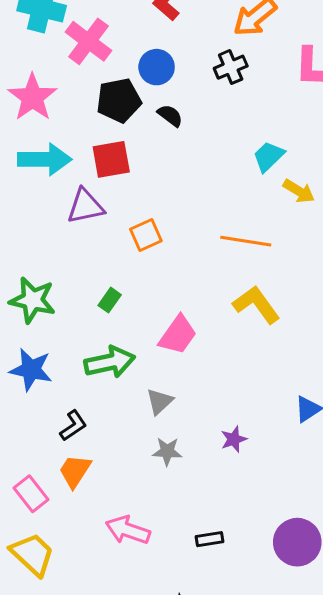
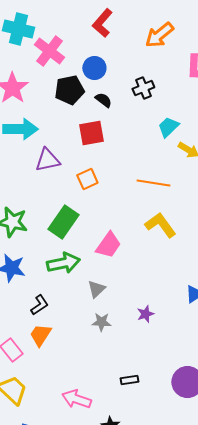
black cross: (231, 67) -> (143, 88), moved
red square: (111, 159) -> (91, 133), moved
green rectangle: (110, 300) -> (63, 222), size x2.0
pink arrow: (128, 530) -> (76, 399), moved

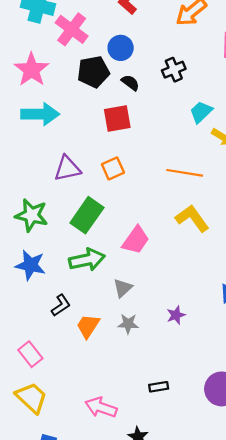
purple triangle: (47, 160) -> (67, 168), moved
orange trapezoid: (40, 335) -> (88, 326), moved

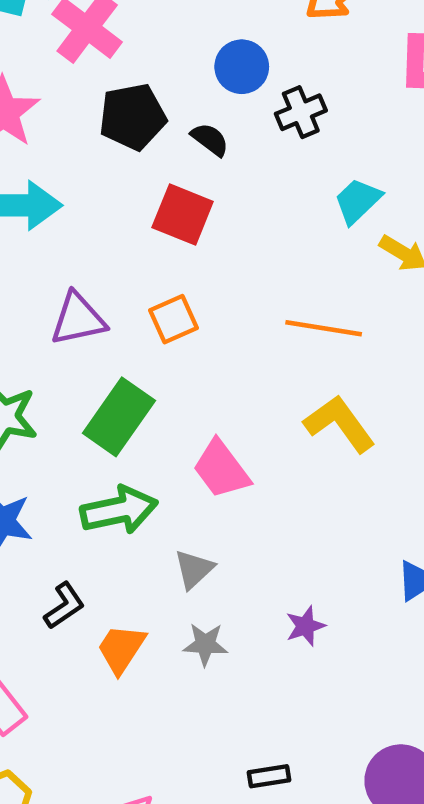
blue circle: (121, 48) -> (242, 67), moved
red square: (117, 118) -> (183, 215), turned 32
pink trapezoid: (136, 240) -> (221, 469), turned 108

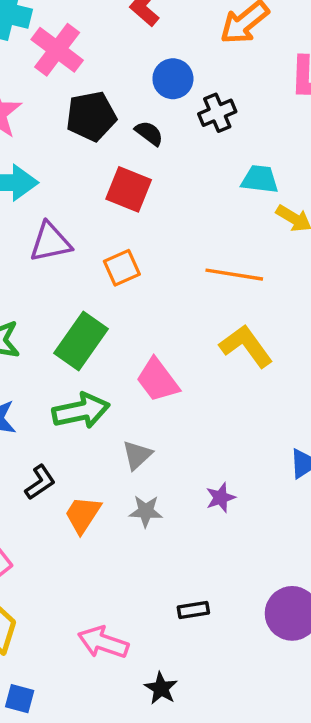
cyan trapezoid: (358, 201) -> (260, 179), turned 51
purple triangle: (78, 319) -> (50, 242), moved

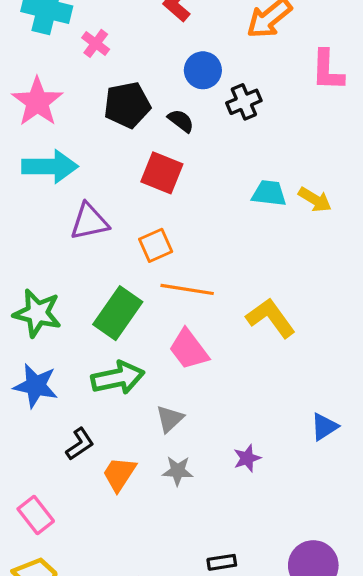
pink cross: (57, 50) -> (96, 43), size x0.6
cyan trapezoid: (260, 179) -> (269, 193), moved
orange line: (234, 275) -> (187, 289), moved

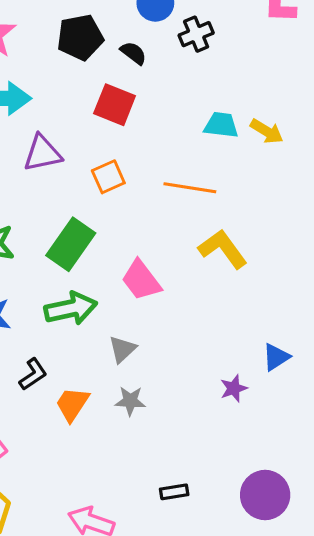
orange line: (187, 289) -> (190, 188), moved
purple star: (247, 458) -> (234, 388), moved

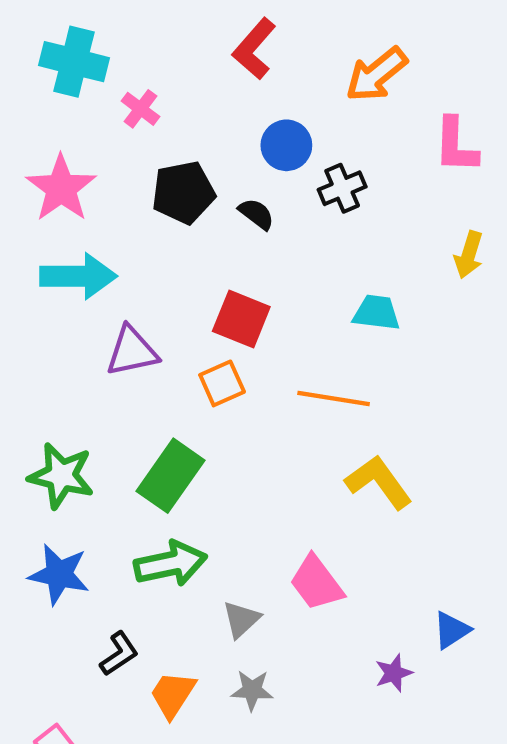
red square: (115, 105) -> (241, 319), moved
yellow arrow: (267, 131) -> (469, 255), moved, turned 76
pink trapezoid: (141, 280) -> (316, 583), moved

